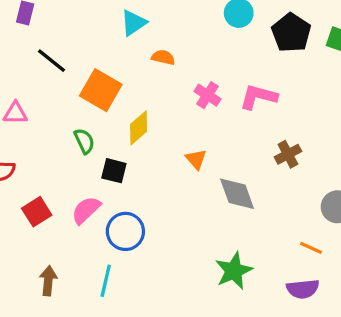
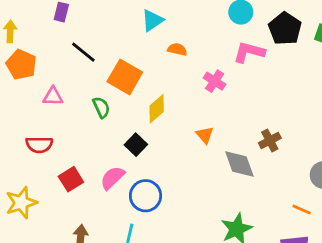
pink L-shape: (258, 97) -> (249, 52), moved
green semicircle: (84, 141) -> (101, 107), moved
brown cross: (288, 154) -> (270, 140), moved
black square: (114, 171) -> (136, 145), turned 30

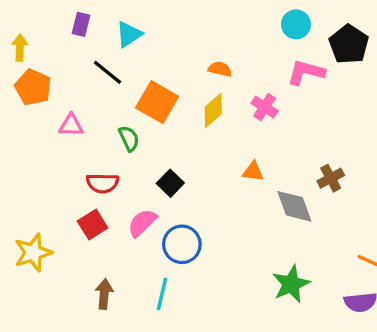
cyan triangle: (152, 20) -> (129, 34), moved
yellow diamond: (157, 109) -> (213, 110), moved
orange triangle: (205, 135) -> (253, 172), turned -42
red semicircle: (39, 145) -> (102, 183), moved

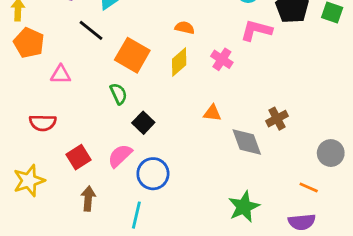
green semicircle: (129, 138) -> (119, 94), moved
red semicircle: (102, 183) -> (43, 123), moved
brown arrow: (104, 294) -> (88, 198), moved

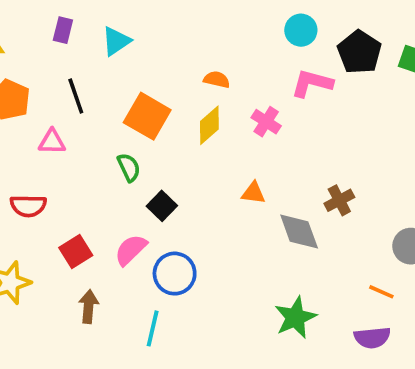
black line: (91, 30) -> (76, 96), moved, turned 32

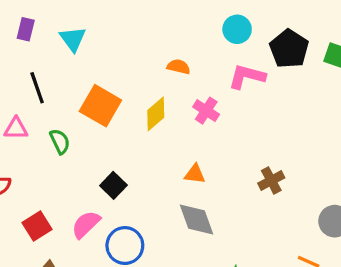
cyan triangle: (116, 41) -> (73, 39), turned -32
orange semicircle: (217, 80) -> (179, 67), moved
green semicircle: (129, 167) -> (60, 141), moved
gray diamond: (299, 231) -> (196, 220), moved

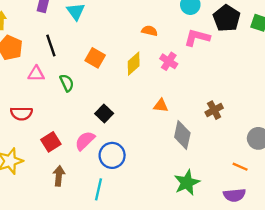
orange square: (100, 106) -> (95, 58), size x0.7
gray diamond: (196, 220) -> (182, 135), moved, turned 32

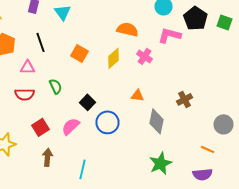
orange semicircle: (149, 31) -> (128, 29), size x1.5
green semicircle: (67, 83) -> (56, 86), moved
red semicircle: (21, 113) -> (24, 94), moved
blue circle: (112, 155) -> (108, 122), moved

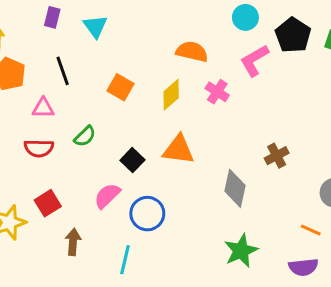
pink L-shape: (170, 35) -> (254, 60), turned -45
green semicircle: (56, 86) -> (85, 136), turned 70
orange triangle: (138, 95) -> (179, 150), moved, size x1.6
blue circle: (108, 122) -> (147, 214), moved
red square: (40, 127) -> (48, 203), moved

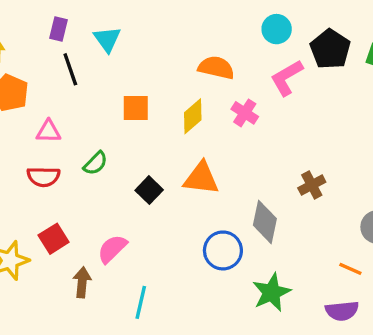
black line: (63, 71) -> (70, 69), moved
orange square: (121, 87) -> (136, 108), turned -30
pink semicircle: (107, 196) -> (112, 249), moved
blue circle: (147, 214) -> (223, 250), moved

